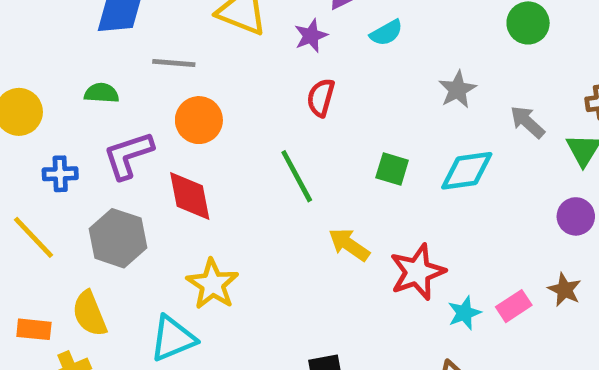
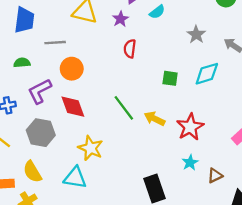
green line: (297, 176) -> (124, 108), moved
cyan star: (464, 313) -> (190, 163), moved
cyan triangle: (173, 338) -> (75, 178), turned 40

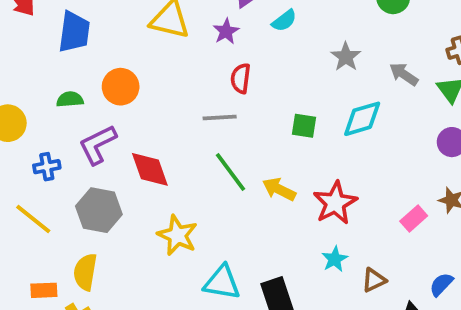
gray line: (55, 43) -> (220, 118), moved
orange circle: (72, 69) -> (121, 87), moved
yellow semicircle: (32, 172) -> (85, 272), turned 40
cyan triangle: (75, 178) -> (222, 282), moved

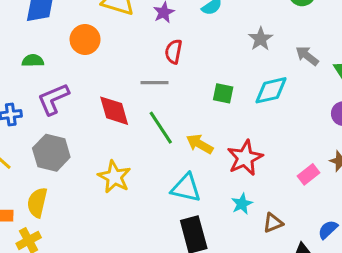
orange circle: (121, 87) -> (85, 39), moved
red diamond: (150, 169) -> (114, 111), moved
cyan triangle: (222, 282) -> (186, 188), moved

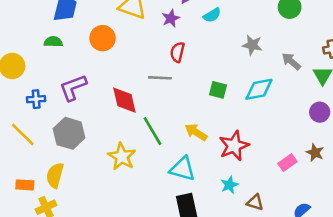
gray star: (261, 39) -> (252, 45), turned -30
green semicircle: (33, 61) -> (53, 42), moved
green line: (161, 128) -> (152, 131), moved
brown triangle: (273, 223) -> (255, 202), turned 36

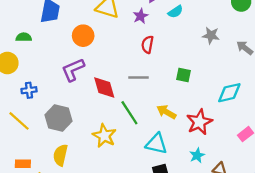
green semicircle: (53, 42) -> (24, 37), moved
gray line: (160, 78) -> (139, 78), moved
purple L-shape: (73, 88) -> (73, 70), moved
cyan diamond: (259, 89) -> (229, 93), moved
yellow semicircle: (55, 175) -> (60, 155), moved

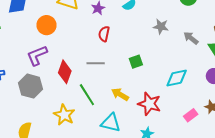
green square: (184, 75) -> (136, 62), turned -32
red diamond: (104, 88) -> (65, 72), turned 35
gray hexagon: (58, 118) -> (30, 86), moved
red star: (199, 122) -> (149, 104), turned -30

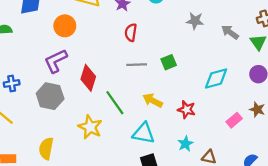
gray line: (96, 63) -> (137, 65), moved
red star: (149, 104) -> (187, 110), size x0.7

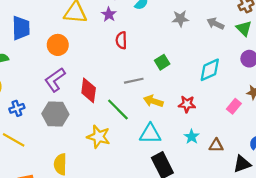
gray line: (137, 65) -> (134, 81), moved

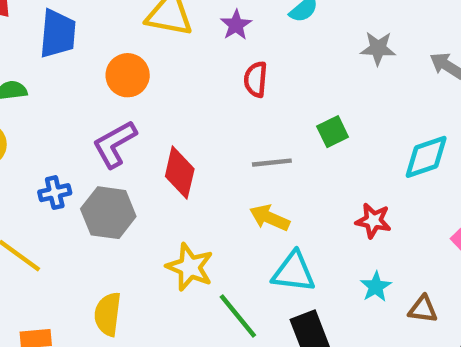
yellow arrow: (153, 101) -> (270, 218), moved
blue cross: (17, 108) -> (55, 193), moved
green line: (118, 110) -> (238, 316), moved

